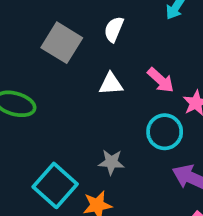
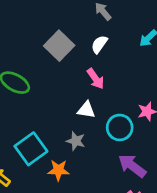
pink arrow: (161, 80) -> (95, 79), moved
white triangle: (111, 84) -> (86, 110), moved

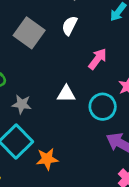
pink arrow: (95, 79) -> (98, 59), moved, turned -100
gray star: (76, 141) -> (22, 104), moved

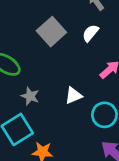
white triangle: (66, 94) -> (73, 96), turned -36

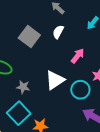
white triangle: (73, 96) -> (55, 80), size x1.5

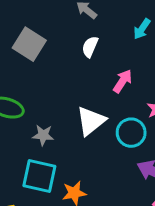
gray square: (29, 37) -> (29, 44), moved
cyan square: (19, 113) -> (39, 176), turned -30

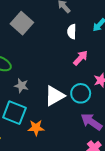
white semicircle: (90, 47) -> (72, 32), moved, turned -32
white triangle: (91, 121) -> (55, 96), moved

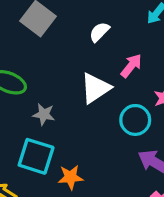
white semicircle: (72, 32) -> (99, 32), moved, turned 48
white triangle: (55, 96) -> (95, 88), moved

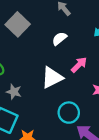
cyan circle: (135, 120) -> (69, 113), moved

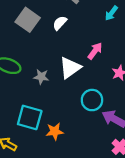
white semicircle: (59, 39) -> (60, 23), moved
gray star: (14, 92) -> (41, 77), moved

